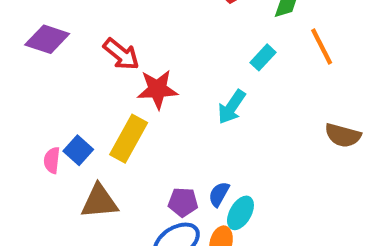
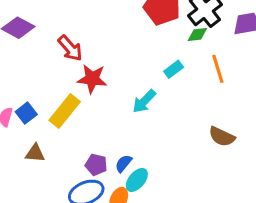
brown triangle: (99, 201) -> (35, 153), size x0.7

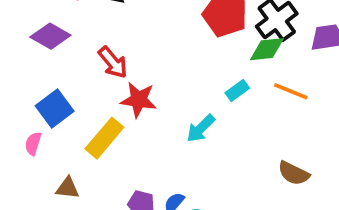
green diamond: (197, 35) -> (267, 49), size x1.4
orange line: (218, 69) -> (291, 91), turned -52
blue square: (26, 113) -> (55, 109), moved, size x1.4

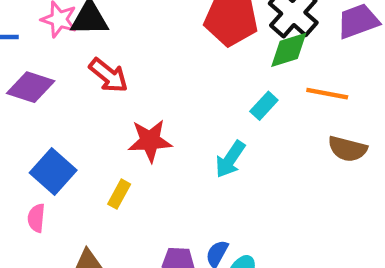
red arrow: (113, 62) -> (108, 75), moved
yellow rectangle: (104, 138) -> (119, 194), size x0.6
brown semicircle: (294, 173) -> (347, 149), moved

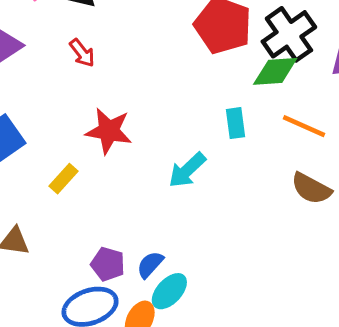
red arrow: (108, 75) -> (82, 53), size x0.7
cyan rectangle: (264, 106) -> (236, 123), turned -64

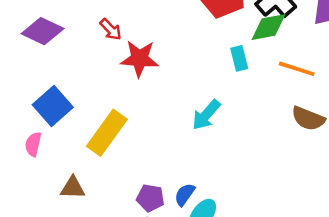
cyan rectangle: (236, 123) -> (239, 58), moved
red star: (109, 131) -> (140, 59), moved
yellow rectangle: (63, 179) -> (107, 133), size x1.8

